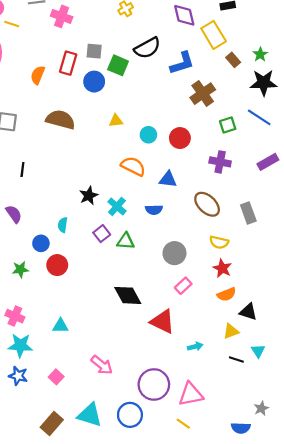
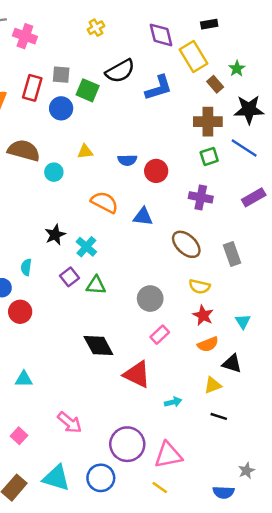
green star: (260, 54) -> (237, 69), moved
brown cross: (203, 94) -> (208, 122), moved, turned 35
cyan circle: (148, 135) -> (54, 172), moved
blue semicircle: (154, 210) -> (127, 160), moved
cyan triangle: (258, 351) -> (243, 321), moved

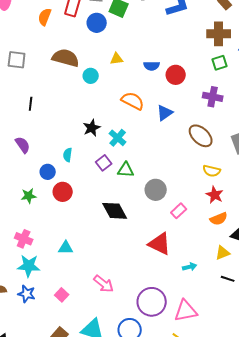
blue triangle: (143, 217) -> (165, 113), turned -42
gray circle: (150, 299) -> (156, 190), moved
black diamond: (98, 345) -> (115, 211), moved

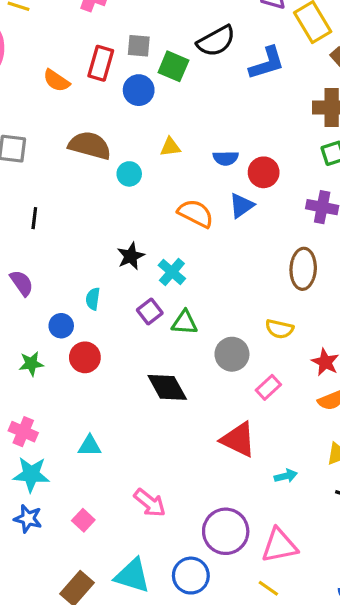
orange semicircle: (45, 17) -> (56, 81), turned -78
blue triangle: (165, 113) -> (241, 206), moved
brown ellipse: (201, 136) -> (303, 269), turned 50
yellow semicircle: (212, 171) -> (279, 329), moved

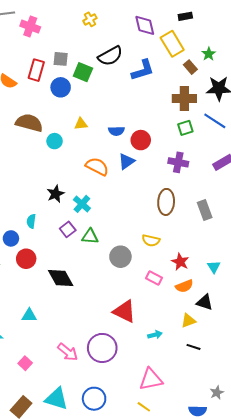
black diamond: (167, 387) -> (61, 278), moved
pink rectangle: (268, 387) -> (154, 278), moved, turned 70
purple circle: (226, 531) -> (102, 348), moved

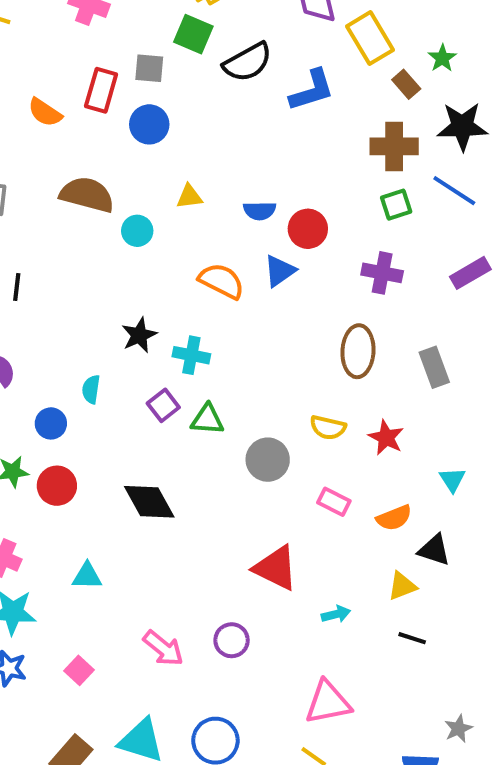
green square: (83, 72) -> (193, 34), moved
cyan cross: (82, 204) -> (191, 355), turned -30
red circle: (26, 259) -> (57, 486), moved
red star: (180, 262) -> (386, 438), moved
purple circle: (102, 348) -> (232, 640), size x0.6

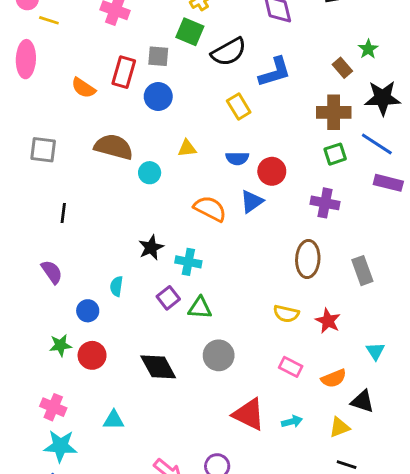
yellow rectangle: (370, 38) -> (239, 107), moved, size x0.7
purple rectangle: (470, 273) -> (388, 183), moved, turned 44
gray circle: (268, 460) -> (219, 355), moved
cyan arrow: (336, 614) -> (292, 422), moved

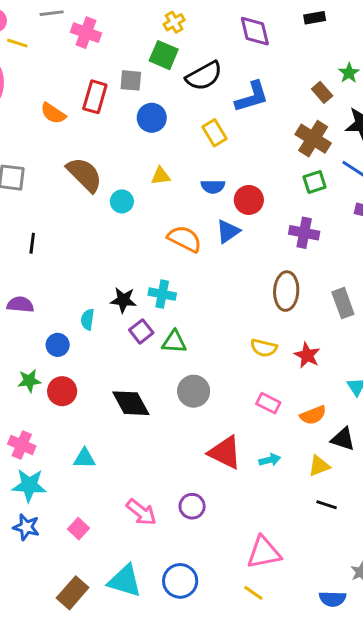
blue circle: (158, 96) -> (152, 118), moved
brown cross: (334, 112) -> (313, 139), turned 32
brown semicircle: (114, 147) -> (85, 175), turned 30
black star: (151, 247) -> (123, 300), moved, turned 30
purple semicircle: (52, 272) -> (20, 305), turned -50

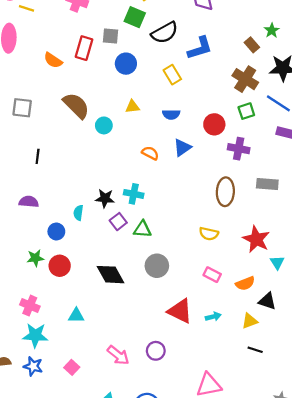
red circle: (249, 200) -> (214, 124), moved
orange semicircle: (185, 239) -> (150, 153), size x0.7
gray rectangle: (343, 303) -> (267, 184), moved, turned -65
red star: (307, 355) -> (256, 239), moved, size x1.4

